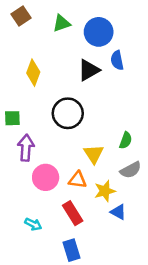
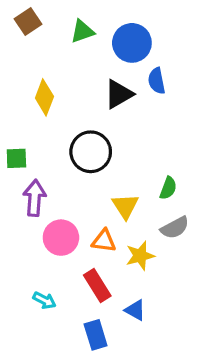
blue triangle: (118, 212) -> (135, 310), moved

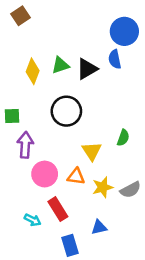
green triangle: (82, 31) -> (60, 65), moved
blue circle: (132, 43) -> (124, 31), moved
gray semicircle: (175, 228) -> (130, 190), moved
red rectangle: (97, 285) -> (58, 209), moved
blue triangle: (135, 310) -> (99, 227), turned -42

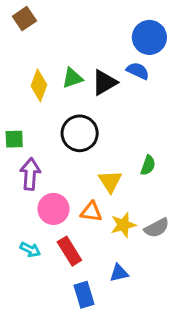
blue semicircle: (115, 59) -> (138, 71), turned 126
cyan arrow: (33, 220) -> (30, 250), moved

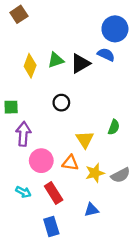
black circle: (80, 133) -> (61, 103), size x0.6
blue rectangle: (84, 295) -> (51, 227), moved

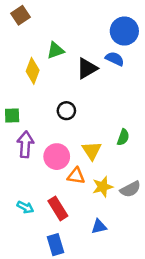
green triangle: (56, 60) -> (56, 50), moved
pink circle: (41, 161) -> (57, 157), moved

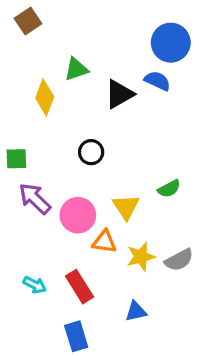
green semicircle: (123, 137) -> (169, 189), turned 42
purple arrow: (25, 144) -> (35, 199), turned -50

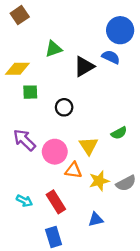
yellow diamond: (45, 97) -> (17, 69), moved, turned 70
green square: (16, 159) -> (30, 92), moved

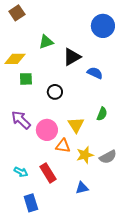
blue semicircle: (111, 57) -> (95, 73), moved
green semicircle: (119, 133) -> (102, 114), turned -40
blue rectangle: (54, 237) -> (31, 203), moved

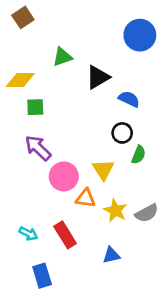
black circle: (55, 92) -> (122, 133), moved
purple arrow: (21, 120) -> (38, 148), moved
yellow star: (85, 155) -> (115, 210), turned -30

